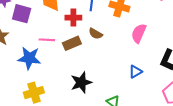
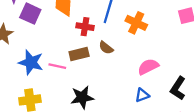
pink semicircle: (139, 33) -> (148, 67), moved, turned 30
pink line: (47, 40) -> (57, 66), moved

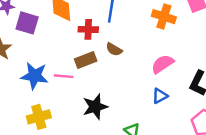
orange cross: (136, 23) -> (164, 17), moved

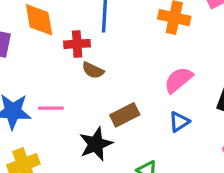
brown semicircle: (114, 49) -> (93, 70), moved
brown rectangle: (86, 60) -> (125, 115), moved

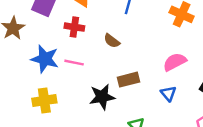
red cross: (77, 44) -> (74, 27), moved
blue triangle: (179, 122) -> (168, 93), turned -49

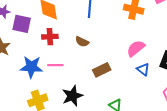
blue triangle: (168, 93) -> (143, 69), moved
black star: (102, 97) -> (72, 96), moved

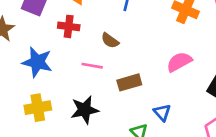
pink line: (55, 65) -> (92, 66), moved
blue triangle: (143, 69) -> (162, 112), moved

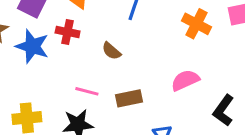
blue star: (37, 62) -> (32, 46), moved
pink line: (92, 66) -> (87, 91), moved

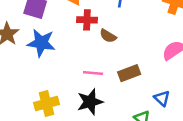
red cross: (68, 32) -> (87, 20), moved

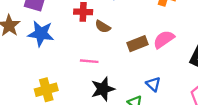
brown rectangle: (129, 73) -> (138, 44), moved
black star: (90, 102) -> (103, 89), moved

